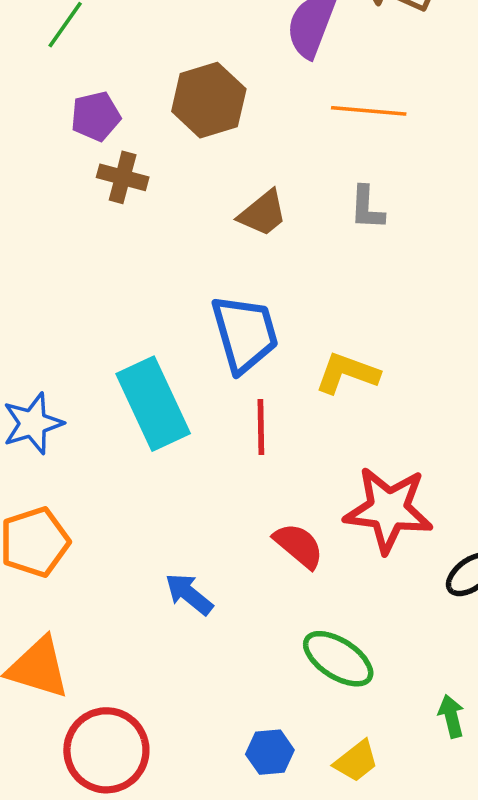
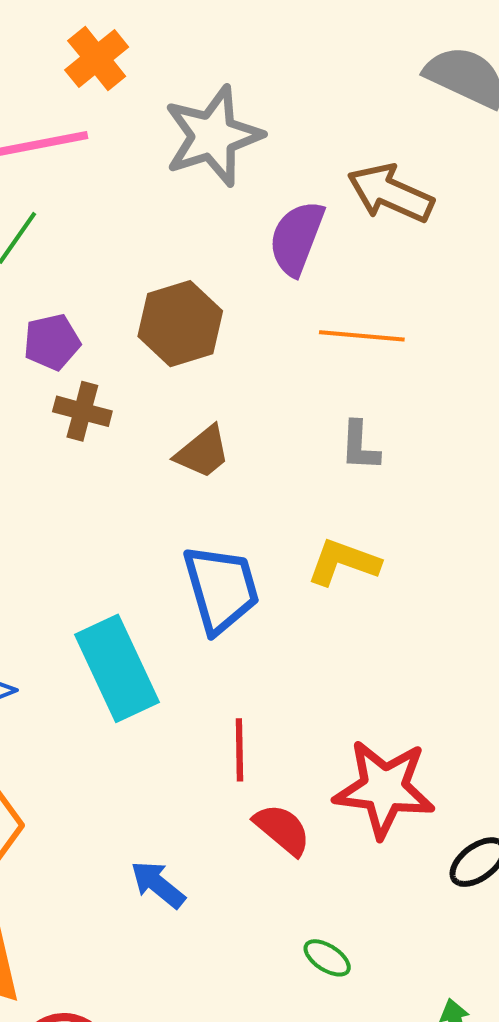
brown trapezoid: (263, 213) -> (203, 452), moved
yellow L-shape: (347, 373) -> (343, 562), moved
red line: (261, 427) -> (239, 750), moved
green ellipse: (338, 659) -> (327, 958), size x0.6

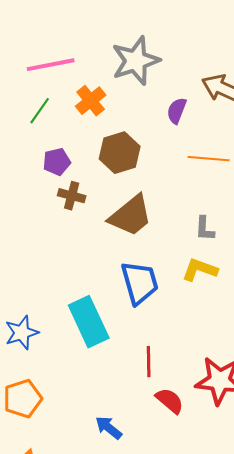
orange cross: (97, 58) -> (91, 101), moved
purple semicircle: (297, 238) -> (177, 111), size x0.7
gray L-shape: (360, 446) -> (205, 229), moved
brown trapezoid: (203, 452) -> (131, 216), size x1.6

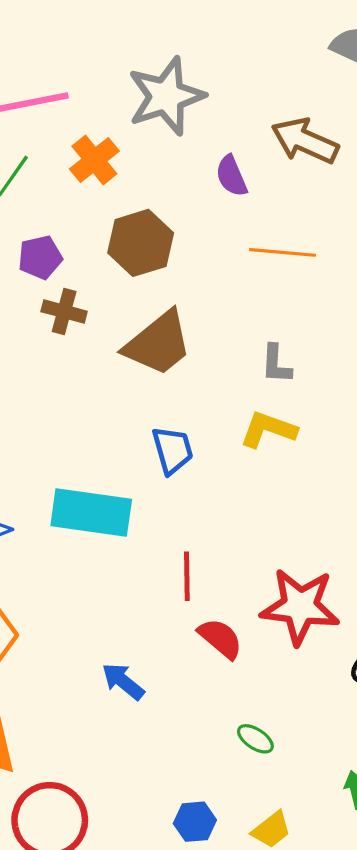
purple semicircle: (177, 111) -> (232, 176), turned -44
blue trapezoid: (140, 283) -> (173, 450), size x0.7
cyan rectangle: (89, 322) -> (91, 512), turned -57

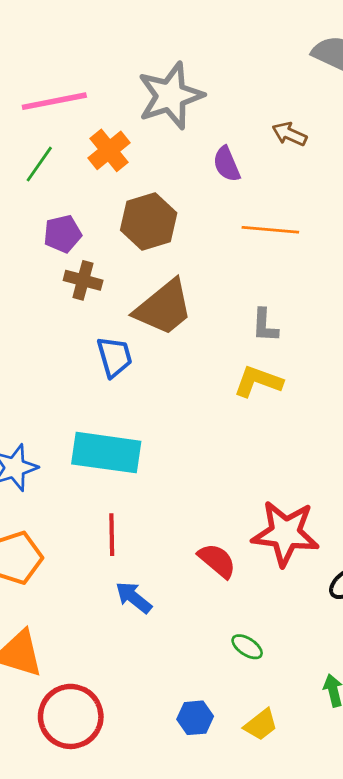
brown arrow: (305, 141) -> (289, 134), size x0.6
blue trapezoid: (173, 450) -> (114, 357), moved
red line: (187, 576) -> (112, 535), moved

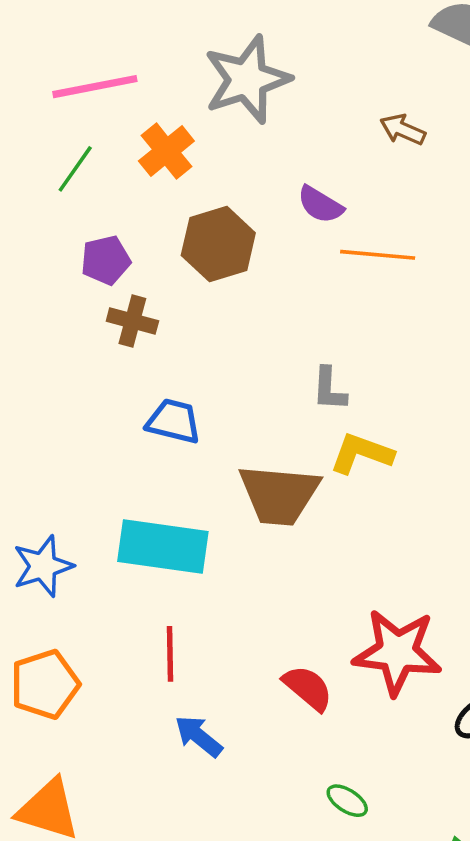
purple semicircle: (227, 164) -> (320, 205), moved, turned -36
brown trapezoid: (164, 308) -> (279, 495), moved, turned 44
gray L-shape: (265, 325) -> (329, 389), moved
blue trapezoid: (114, 357) -> (174, 421), turned -60

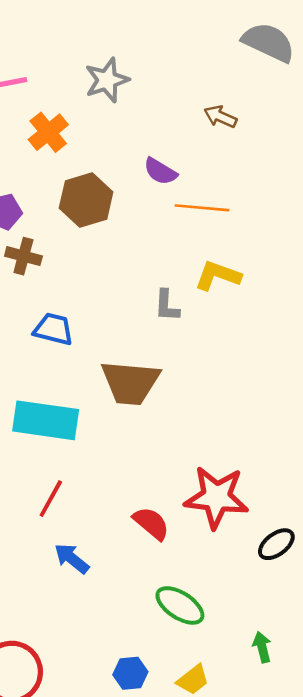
gray star: (247, 79) -> (107, 80), size x0.7
yellow L-shape: (362, 453) -> (218, 276), moved
red line: (170, 654) -> (51, 499), turned 30
green ellipse: (347, 801) -> (180, 605), size x1.6

